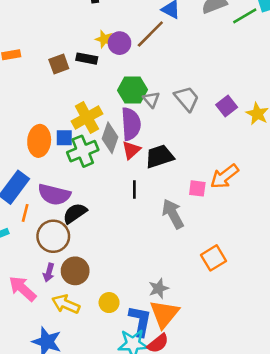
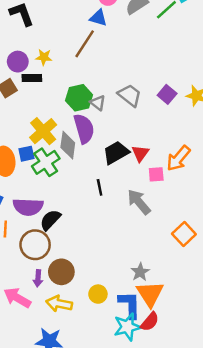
purple circle: (119, 43) -> (18, 62), moved
red triangle: (131, 150) -> (140, 153), moved

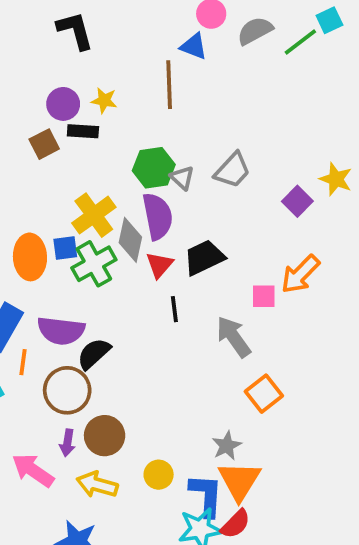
brown line: (85, 44) -> (169, 85), turned -40
purple square: (167, 94) -> (297, 201), moved
gray trapezoid: (130, 95) -> (232, 170), turned 90
red triangle: (140, 153) -> (159, 265), moved
orange square: (184, 234) -> (264, 394), moved

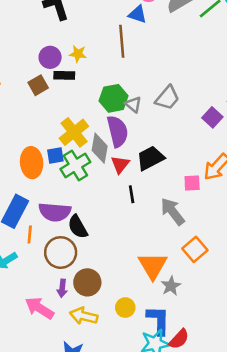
black semicircle: (94, 354) -> (78, 227), turned -75
orange triangle: (239, 481) -> (153, 266), moved

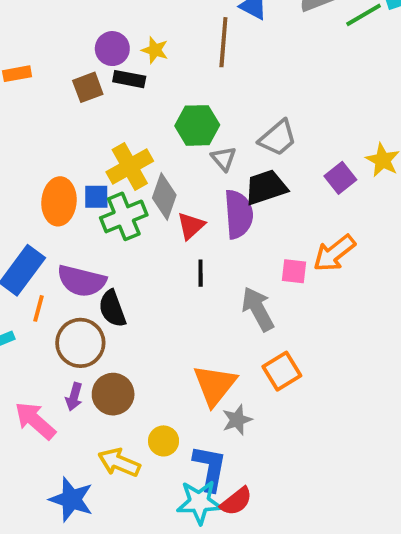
gray triangle: (133, 104) -> (224, 159), moved
purple semicircle: (117, 131) -> (238, 214), moved
black trapezoid: (150, 158) -> (266, 187), moved
yellow arrow: (84, 316) -> (119, 463), moved

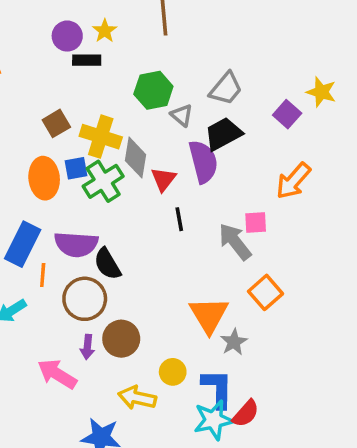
yellow star: (155, 50) -> (105, 31), turned 30
brown square: (88, 87) -> (56, 123), moved
yellow cross: (130, 166) -> (101, 137), turned -33
pink square: (294, 271) -> (256, 222), moved

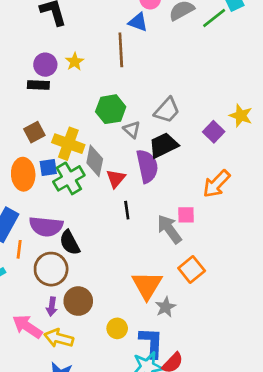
black rectangle: (87, 60) -> (38, 85), moved
yellow arrow: (137, 398) -> (59, 338), moved

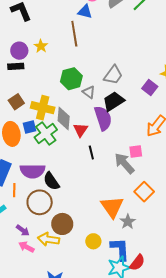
purple arrow: (52, 306) -> (23, 230), moved, turned -56
pink arrow: (27, 327) -> (26, 247), size x0.7
yellow arrow: (59, 338) -> (49, 239), moved

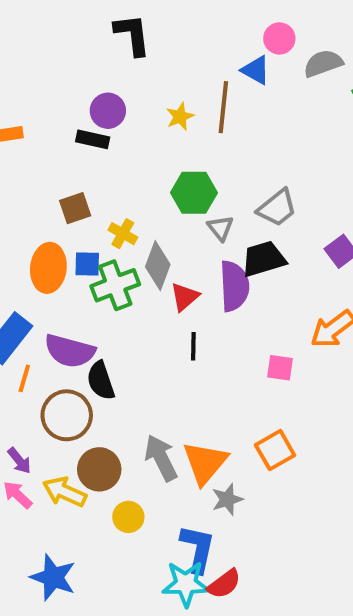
yellow star: (41, 46) -> (180, 117), moved
yellow cross: (43, 108) -> (123, 234), size x0.6
gray arrow: (124, 163) -> (161, 458), moved
yellow circle: (93, 241) -> (128, 517), moved

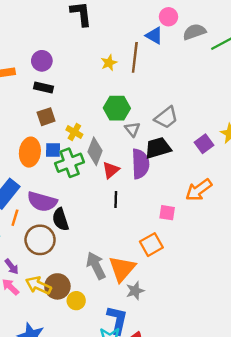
purple circle: (108, 111) -> (42, 61), moved
black rectangle: (93, 139) -> (43, 87), moved
orange square: (275, 450) -> (151, 245), moved
brown circle: (99, 469) -> (57, 286), moved

